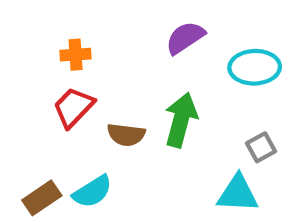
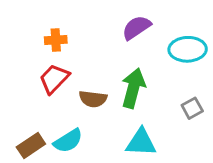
cyan triangle: (238, 194) -> (141, 142), moved

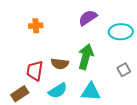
red trapezoid: (54, 79) -> (35, 71), moved, turned -35
cyan semicircle: (68, 141) -> (58, 91), moved

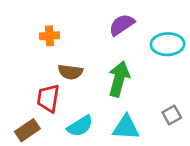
brown semicircle: (60, 64) -> (70, 72), moved
gray square: (124, 70) -> (172, 115), moved

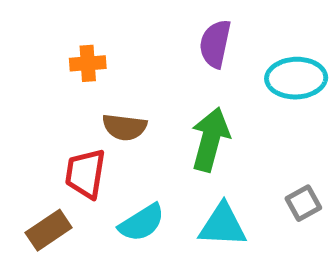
purple semicircle: (122, 25) -> (215, 44), turned -44

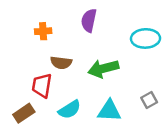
purple semicircle: (215, 44) -> (89, 20), moved
green arrow: (210, 139) -> (103, 69), turned -120

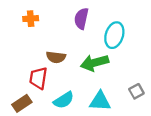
orange cross: (43, 31) -> (31, 19), moved
cyan ellipse: (146, 38) -> (114, 35), moved, turned -70

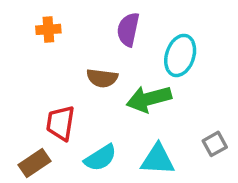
brown semicircle: (56, 57) -> (102, 78), moved

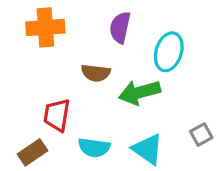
orange cross: (48, 29) -> (45, 27), size x1.6
cyan semicircle: (100, 158) -> (94, 148), turned 40
cyan triangle: (158, 160) -> (148, 149), turned 32

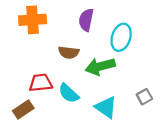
red trapezoid: (57, 115) -> (41, 83), turned 75
cyan semicircle: (94, 148) -> (69, 93), moved, turned 35

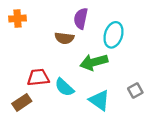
orange cross: (33, 20) -> (17, 18), moved, size x0.7
brown semicircle: (69, 52) -> (64, 38), moved

